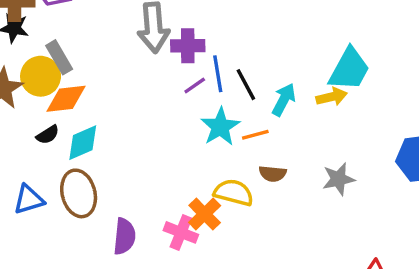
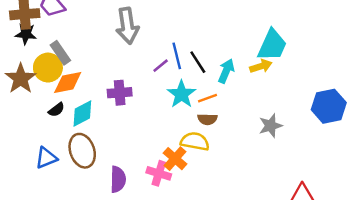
purple cross: (188, 46) -> (120, 93), moved
brown semicircle: (273, 174) -> (207, 119), moved

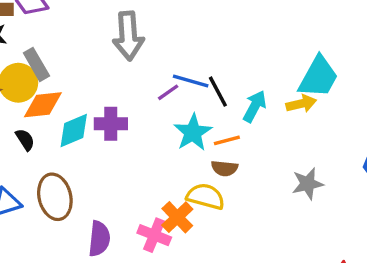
blue line: (177, 56) -> (191, 81), turned -65
black semicircle: (56, 110) -> (25, 140), turned -91
cyan diamond: (82, 114) -> (74, 131), moved

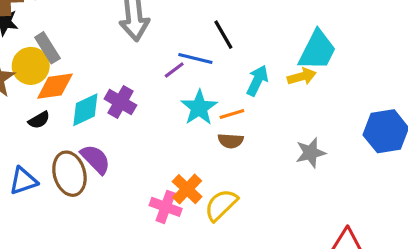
black line: (218, 92) -> (223, 35), moved
purple cross: (111, 124) -> (120, 102), turned 32
black semicircle: (25, 140) -> (39, 120), turned 95
yellow semicircle: (206, 196) -> (221, 205), moved, turned -57
purple semicircle: (99, 239) -> (95, 159), moved, turned -48

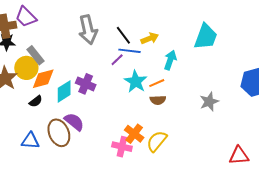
black line: (223, 35) -> (123, 35), moved
yellow arrow: (302, 76) -> (150, 38), moved
blue triangle: (23, 181) -> (30, 141), turned 30

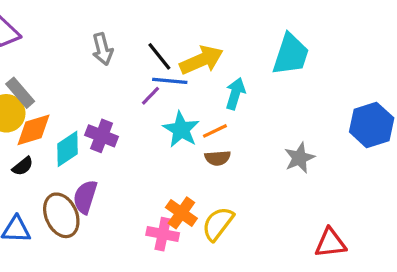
gray arrow: (88, 30) -> (102, 49), size x0.7
yellow arrow: (150, 38) -> (201, 60), size x1.5
purple semicircle: (74, 122) -> (85, 197), turned -110
red triangle: (239, 156) -> (330, 243), moved

